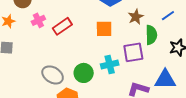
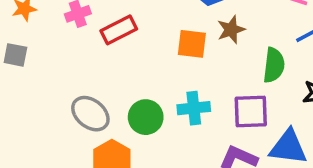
brown star: (136, 17) -> (231, 30), moved
purple square: (133, 52) -> (251, 112), moved

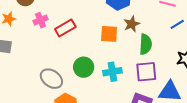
green semicircle: (274, 65) -> (146, 44), moved
green circle: (146, 117) -> (84, 67), moved

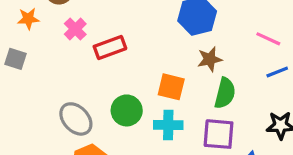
pink cross: (40, 20) -> (75, 29), turned -32
orange square: (109, 34) -> (171, 87), moved

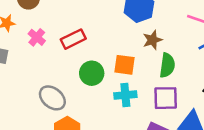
pink cross: (75, 29) -> (37, 37), moved
green circle: (127, 110) -> (92, 73), moved

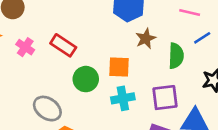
red rectangle: (73, 39) -> (63, 45), turned 65
green semicircle: (167, 65) -> (176, 56), moved

